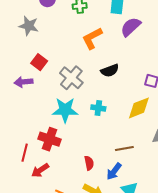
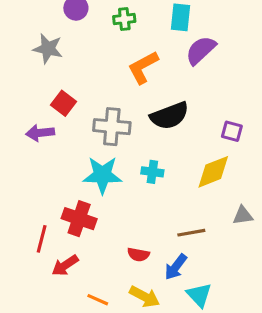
black semicircle: (110, 70) -> (170, 116), size x1.4
gray cross: (71, 78) -> (112, 127), turned -35
red semicircle: (89, 163) -> (138, 254), turned 112

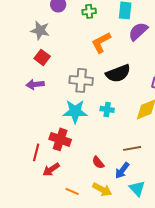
red square: (63, 103) -> (42, 57), moved
red semicircle: (138, 254) -> (98, 162), turned 40

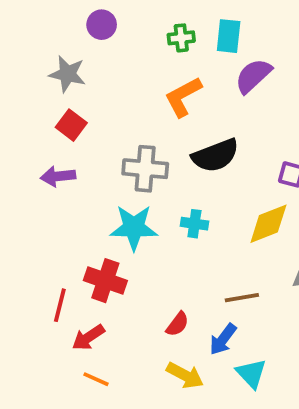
green cross: (89, 11) -> (181, 38), moved
red semicircle: (98, 162) -> (177, 324), turned -104
orange line: (72, 191) -> (96, 379), moved

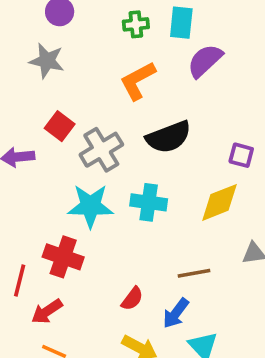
gray star: (67, 74) -> (47, 61), moved
red square: (71, 125) -> (60, 126), moved
gray cross: (145, 169) -> (101, 150), turned -36
cyan cross: (194, 224) -> (149, 202), size x1.4

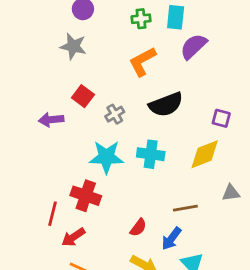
gray cross: (101, 150) -> (115, 114), size x0.6

